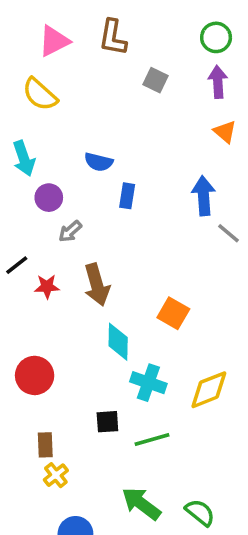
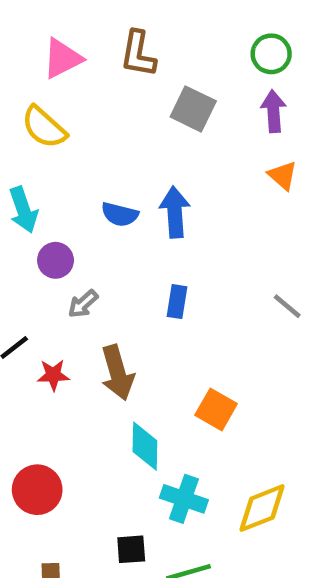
gray square: (156, 80) -> (193, 109), size x1.4
blue rectangle: (127, 196) -> (177, 302), moved
blue arrow: (204, 196) -> (175, 212), moved

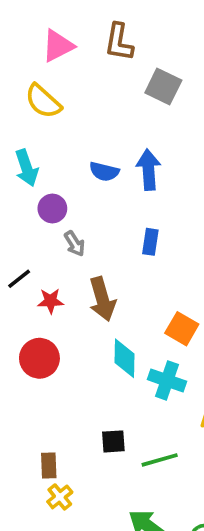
gray arrow: (83, 304) -> (75, 244), turned -80
red circle: (37, 490) -> (39, 358), moved
cyan cross: (184, 499) -> (167, 380), moved

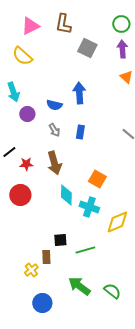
blue semicircle: (104, 172) -> (54, 105), moved
gray arrow: (75, 244) -> (54, 130), moved
brown rectangle: (49, 465) -> (46, 257), moved

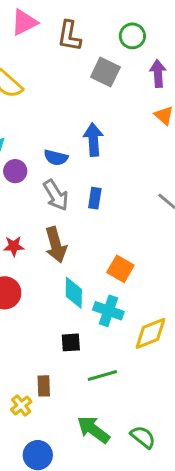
green circle: (121, 24) -> (132, 36), moved
pink triangle: (30, 26) -> (24, 22), moved
gray arrow: (54, 130) -> (56, 195), size x1.5
black square: (60, 240) -> (71, 342), moved

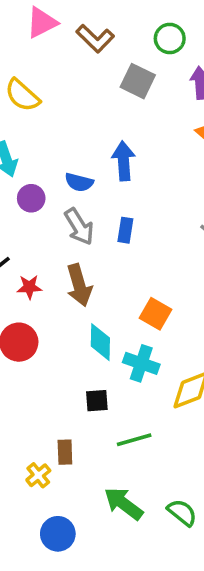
brown L-shape: (69, 36) -> (95, 38), turned -56

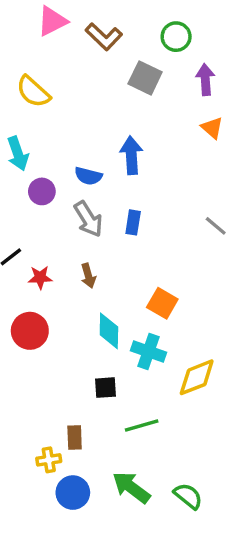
brown arrow: (79, 285) -> (88, 276), size x0.6
yellow cross: (38, 475) -> (49, 460), turned 30
blue circle: (58, 534) -> (73, 493), moved

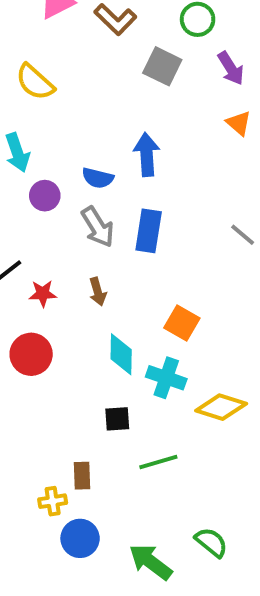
purple arrow: (205, 80) -> (231, 68), turned 152
blue rectangle: (133, 222) -> (149, 231), size x1.5
yellow diamond: (197, 377) -> (221, 407), turned 39
green arrow: (131, 487) -> (151, 562), moved

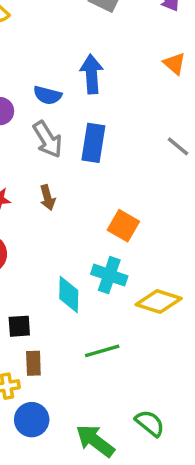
orange triangle: (239, 123) -> (174, 63), moved
cyan diamond: (121, 354) -> (69, 294), moved
black square: (117, 419) -> (19, 326), moved

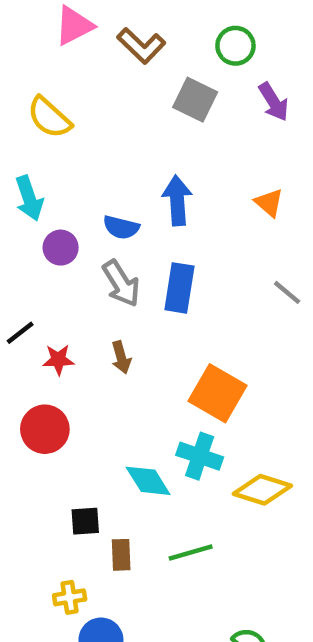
orange triangle: (174, 63) -> (269, 203), moved
orange square: (123, 226) -> (218, 393), size x1.4
cyan diamond: (69, 294) -> (148, 481), turned -33
brown rectangle: (33, 363) -> (121, 555), moved

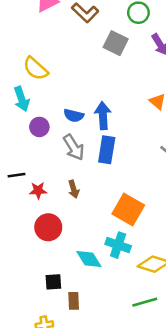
yellow semicircle: (49, 118) -> (36, 69), moved
blue arrow: (177, 200) -> (103, 116), moved
black line: (20, 333) -> (17, 175), turned 30
red circle: (45, 429) -> (48, 227), moved
green line: (191, 553) -> (145, 302), moved

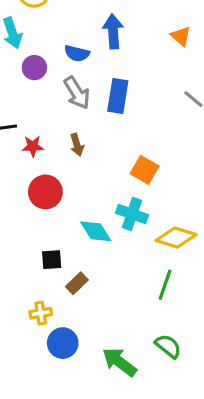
blue arrow: (103, 116) -> (113, 31), moved
orange square: (128, 209) -> (145, 170), size x0.7
brown rectangle: (74, 301) -> (77, 283), turned 48
green line: (145, 302) -> (165, 285), turned -55

